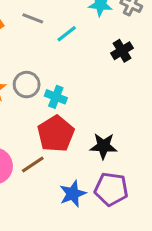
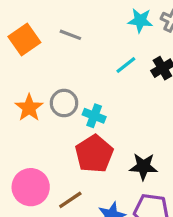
cyan line: (67, 34) -> (126, 65), moved
brown line: (33, 164) -> (70, 200), moved

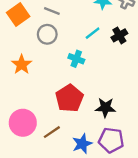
gray circle: (64, 103) -> (47, 34), moved
cyan cross: (94, 116) -> (76, 59), moved

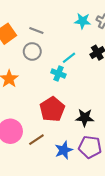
cyan line: (93, 33) -> (69, 58), moved

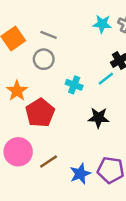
cyan line: (69, 58) -> (106, 79), moved
red pentagon: (52, 109) -> (40, 113), moved
black star: (85, 118) -> (99, 118), moved

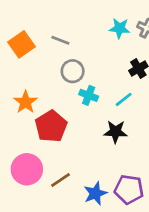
gray circle: (44, 59) -> (73, 71), moved
cyan line: (106, 79) -> (124, 99), moved

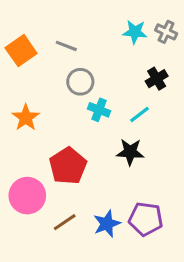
red pentagon: (51, 126) -> (68, 166), moved
brown line: (60, 180) -> (65, 222), moved

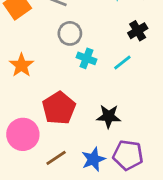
black star: (130, 152) -> (109, 116), moved

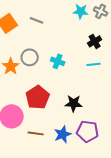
gray circle: (70, 33) -> (30, 57), moved
cyan line: (122, 62) -> (94, 64), moved, turned 32
brown line: (56, 158) -> (36, 133), turned 42

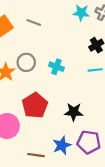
brown line: (36, 133) -> (36, 155), moved

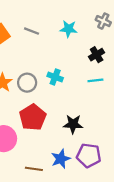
cyan star: (81, 13) -> (69, 29), moved
gray circle: (26, 62) -> (27, 83), moved

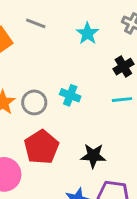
cyan star: (69, 29) -> (87, 33), turned 30
gray line: (32, 31) -> (36, 23), moved

